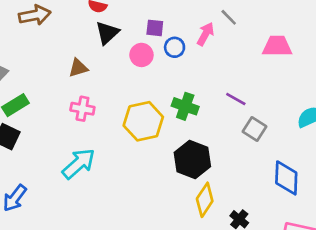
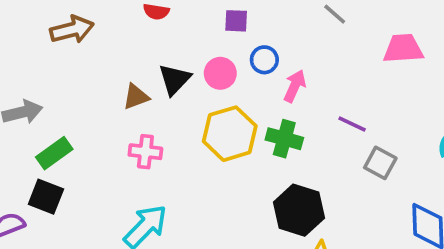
purple square: (155, 28) -> (236, 21), moved
black triangle: (107, 33) -> (175, 79), moved
pink arrow: (205, 34) -> (295, 86), moved
yellow hexagon: (143, 121) -> (230, 134), moved

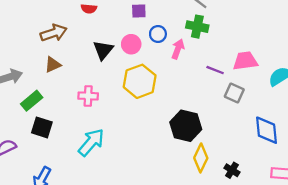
brown arrow: (72, 30) -> (54, 33), moved
pink trapezoid: (403, 49) -> (245, 61), moved
brown triangle: (136, 97) -> (53, 65), moved
green cross: (284, 139) -> (197, 27), moved
black square: (46, 197) -> (42, 127), moved

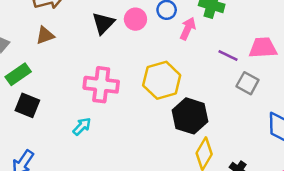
yellow hexagon: (140, 81) -> (162, 80), moved
pink cross: (88, 96) -> (101, 85), moved, size x1.5
cyan arrow: (91, 142) -> (82, 126), size x0.6

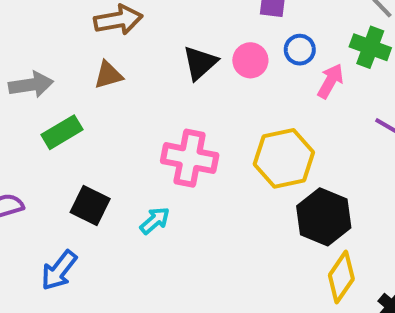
black square: (27, 105) -> (90, 206), moved

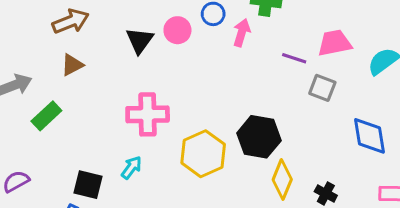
yellow hexagon: (284, 158) -> (203, 154), moved
black square: (90, 206) -> (88, 185), moved

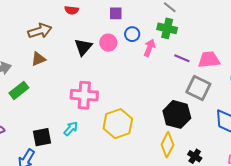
purple line: (294, 58) -> (182, 58), moved
gray square: (322, 88) -> (198, 88), size x1.4
black hexagon: (259, 137) -> (177, 114), moved
black square: (88, 185) -> (42, 137), turned -30

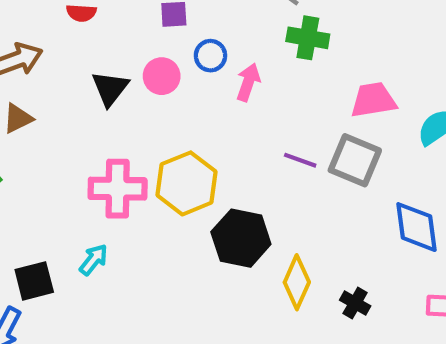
green cross: (167, 28) -> (308, 38), moved
purple line: (182, 58) -> (300, 160), moved
black hexagon: (177, 114) -> (241, 238), moved
yellow hexagon: (118, 124) -> (186, 183), moved

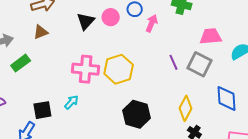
purple line: (300, 160) -> (174, 62), turned 42
black hexagon: (241, 238) -> (136, 114), moved
yellow diamond: (297, 282) -> (185, 108), moved

